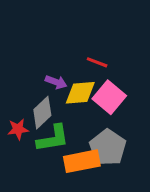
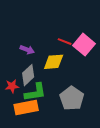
purple arrow: (56, 82) -> (27, 50), moved
pink square: (109, 97) -> (84, 45), moved
orange rectangle: (82, 161) -> (26, 107), moved

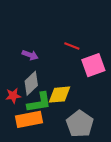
pink square: (84, 45) -> (93, 65), moved, turned 30
yellow diamond: (54, 62) -> (59, 95), moved
gray pentagon: (72, 98) -> (80, 124), moved

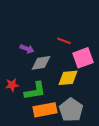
gray diamond: (31, 83) -> (41, 63), moved, turned 35
yellow diamond: (59, 95) -> (68, 78), moved
orange rectangle: (29, 119) -> (45, 110), moved

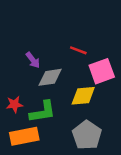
purple arrow: (27, 49) -> (33, 60), turned 32
orange rectangle: (45, 110) -> (24, 136), moved

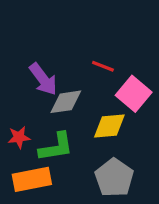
purple arrow: (33, 60) -> (43, 79), size x1.5
pink square: (102, 71) -> (134, 94), turned -30

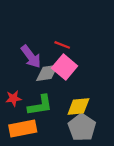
red line: (103, 66) -> (62, 45), moved
pink square: (134, 94) -> (65, 67), moved
yellow diamond: (109, 126) -> (78, 106), moved

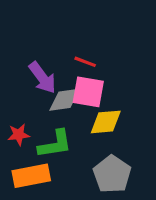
pink square: (65, 67) -> (88, 92), turned -30
yellow diamond: (78, 106) -> (106, 122), moved

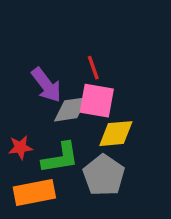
red line: (85, 62) -> (93, 68), turned 50
gray pentagon: (112, 174) -> (104, 175), moved

